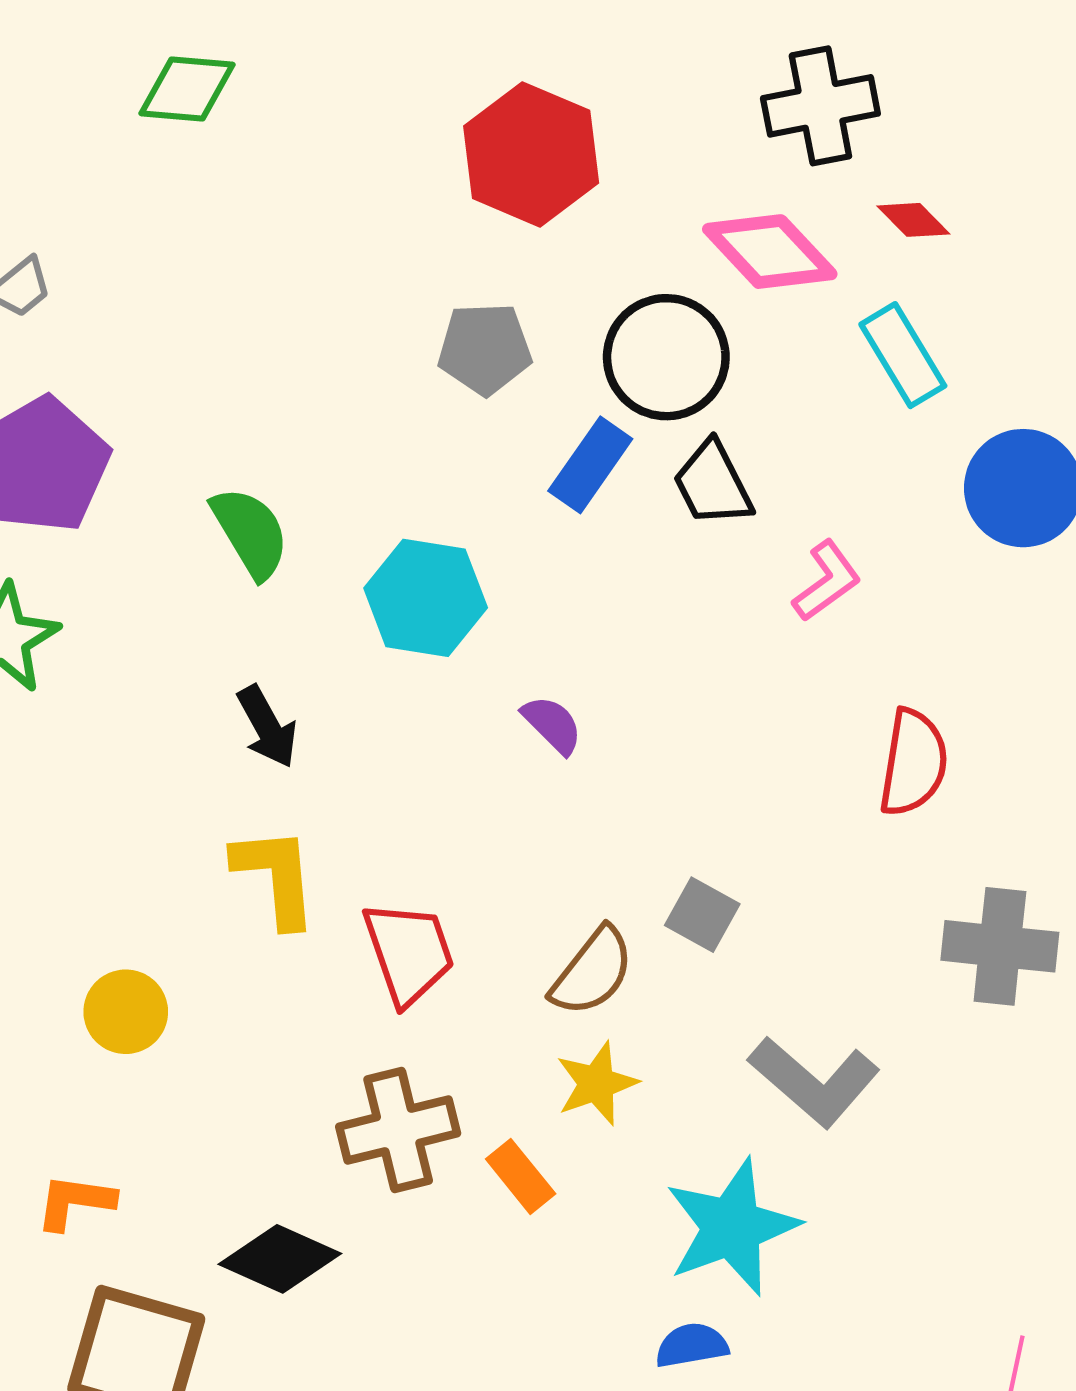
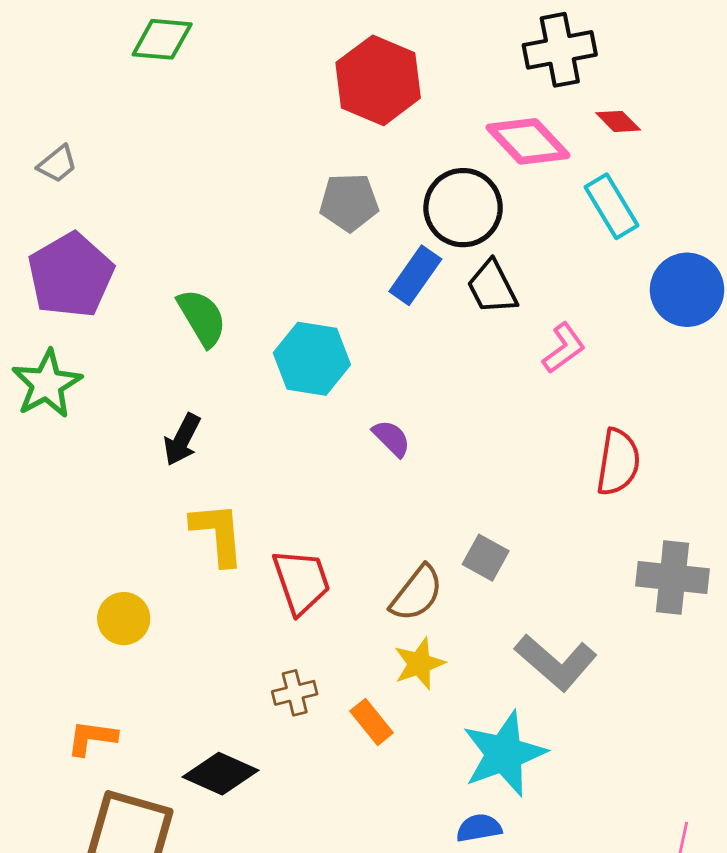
black arrow: (267, 727) -> (182, 440), moved, turned 56
brown cross: (398, 1130) -> (295, 693), size x0.6

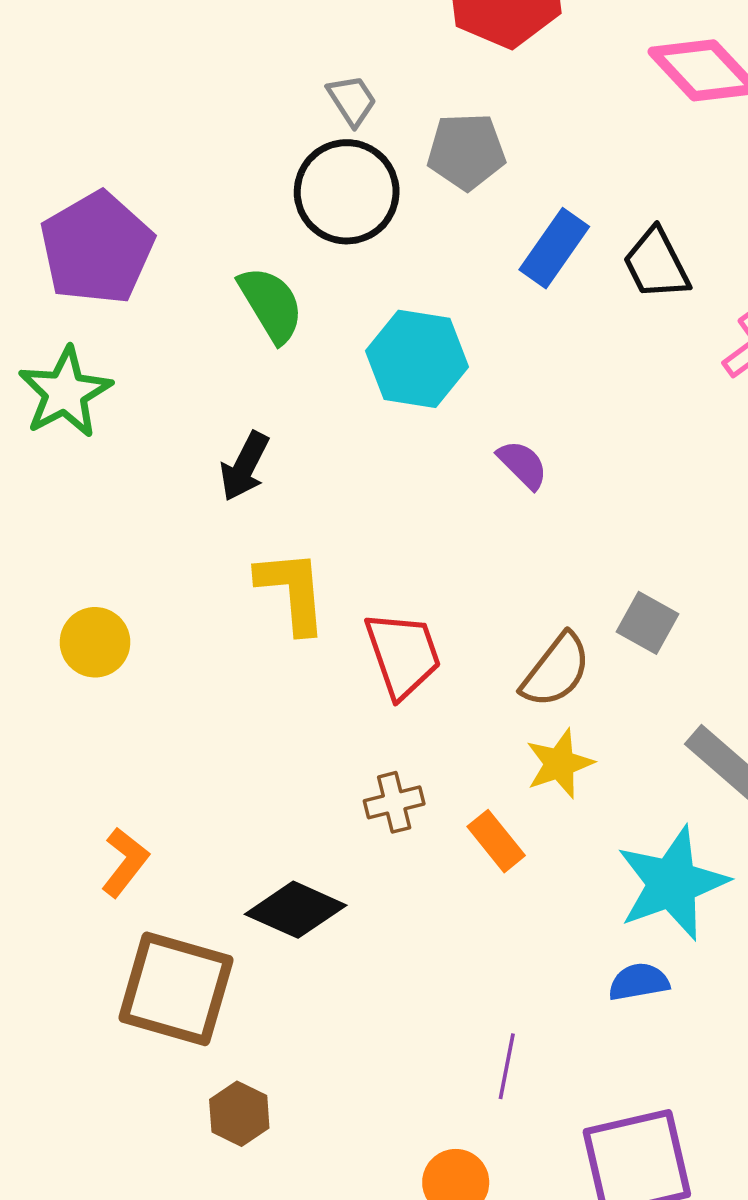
gray trapezoid: (57, 164) -> (352, 100), moved, turned -84
black circle: (463, 208) -> (347, 192), moved
yellow circle: (124, 619) -> (95, 642), moved
orange L-shape: (92, 738) -> (125, 862), turned 120

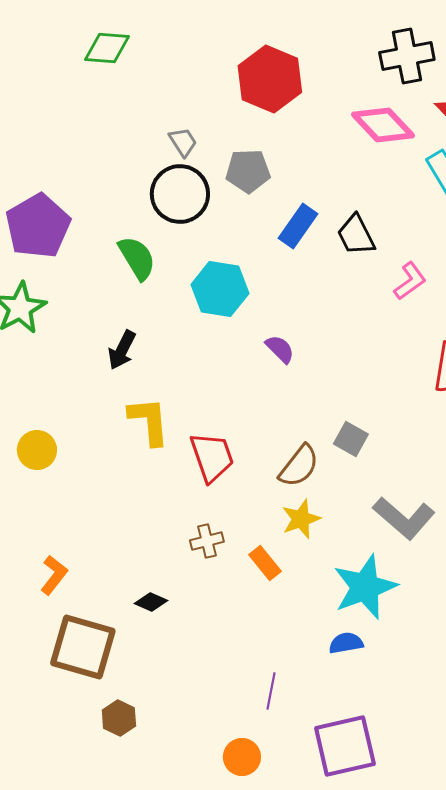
black diamond: (296, 910) -> (151, 602), size x0.6

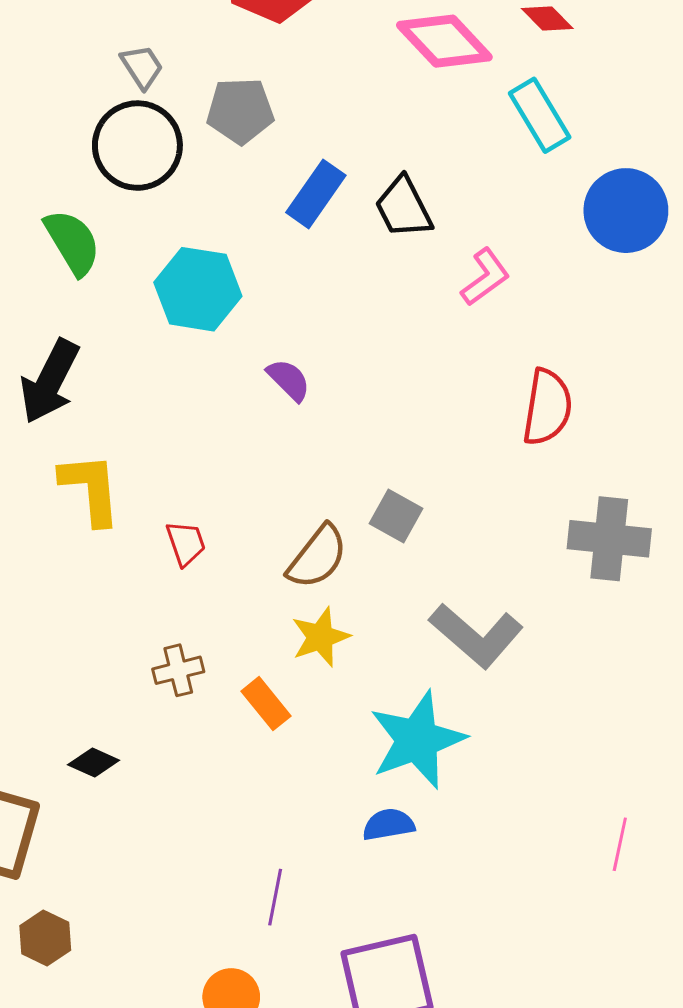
black arrow: (122, 350) -> (50, 381), size x1.4
red trapezoid: (212, 457) -> (186, 543), size x0.6

